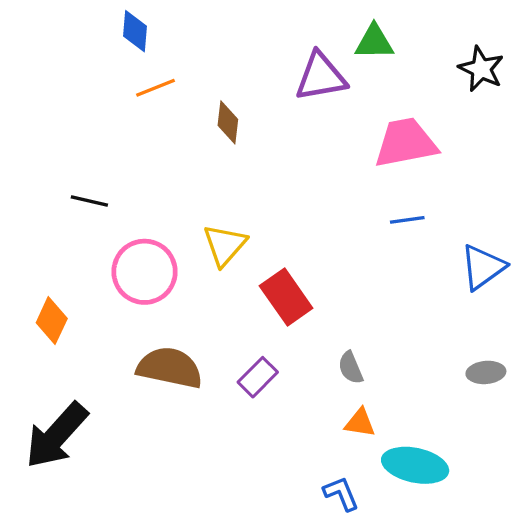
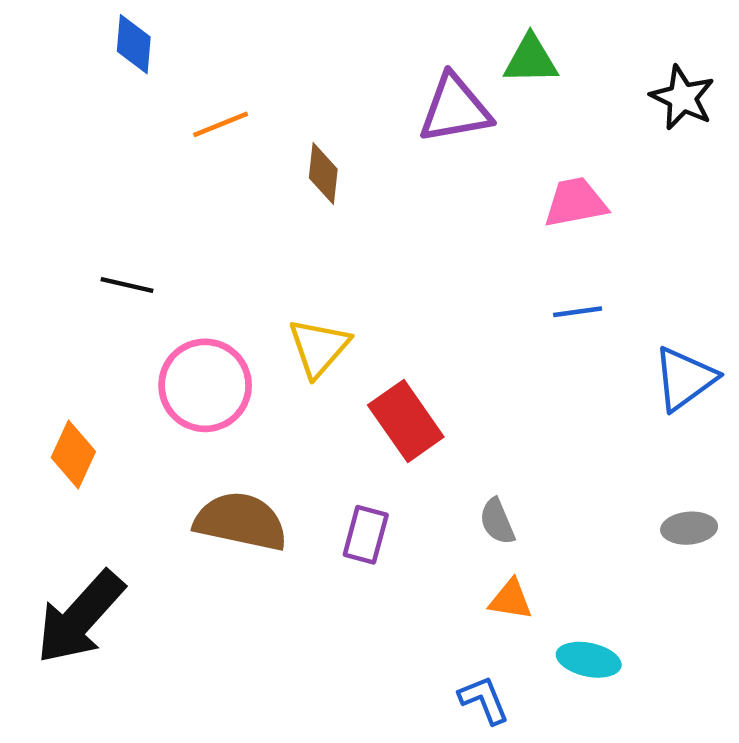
blue diamond: (135, 31) -> (134, 44), moved
pink trapezoid: (406, 143) -> (575, 202), size x0.7
purple rectangle: (258, 377) -> (366, 535), turned -30
cyan ellipse: (415, 465) -> (589, 660), size x0.7

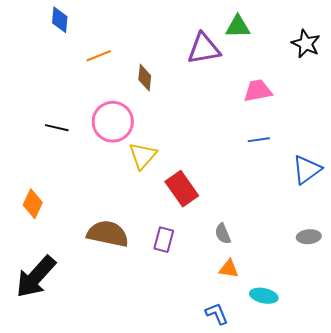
pink circle: (205, 385) -> (113, 122), moved

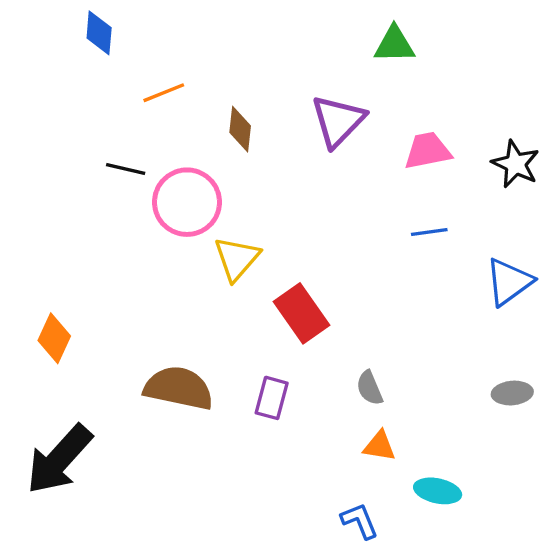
black star: (306, 44) -> (516, 164), moved
purple triangle: (204, 49) -> (338, 121), moved, turned -36
black line: (57, 128) -> (126, 169), moved

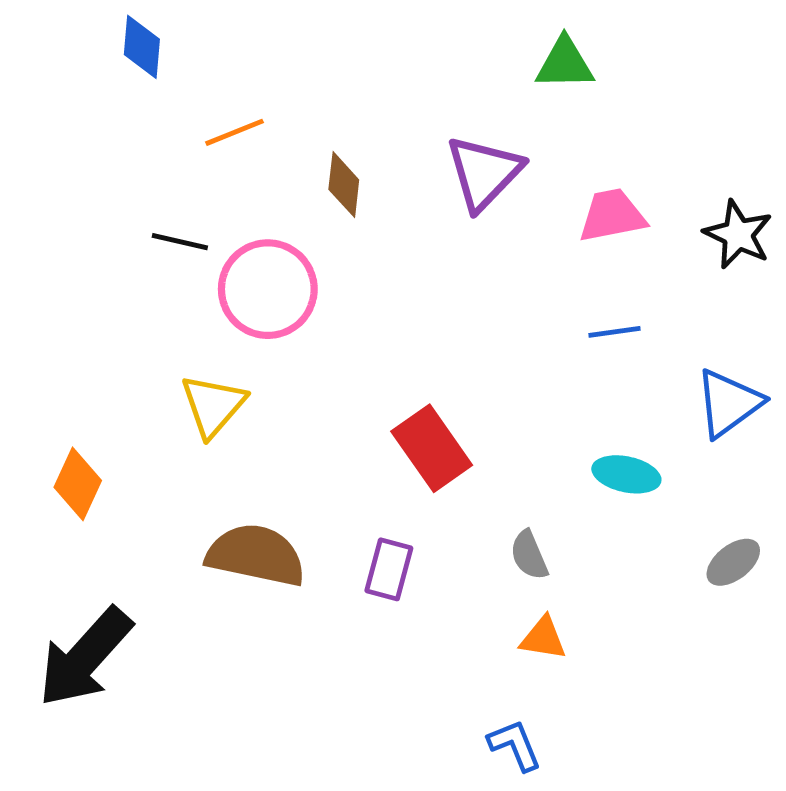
yellow triangle: (237, 259) -> (213, 405), moved
gray ellipse: (512, 393) -> (733, 562), turned -33
cyan ellipse: (438, 491) -> (626, 474), moved

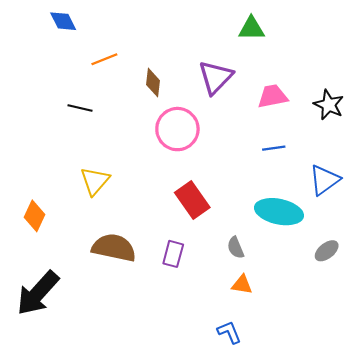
blue diamond: (142, 47) -> (63, 21), turned -32
pink circle: (268, 289) -> (177, 129), moved
cyan ellipse: (626, 474) -> (279, 212), size x1.6

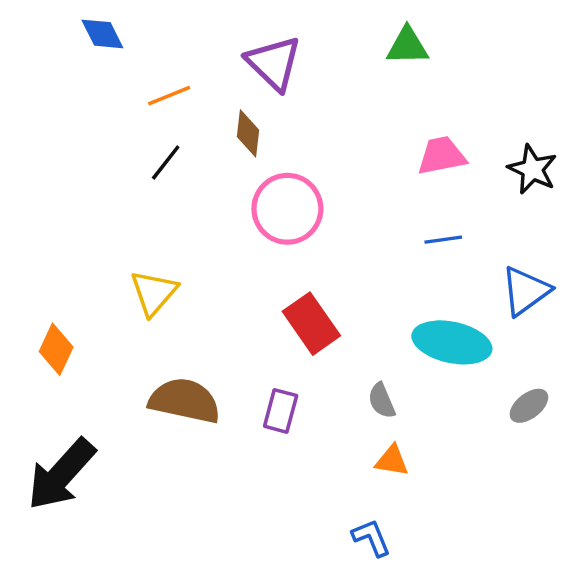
purple triangle: (215, 77) -> (274, 63), moved, turned -30
black line: (80, 108) -> (166, 162), moved, turned -65

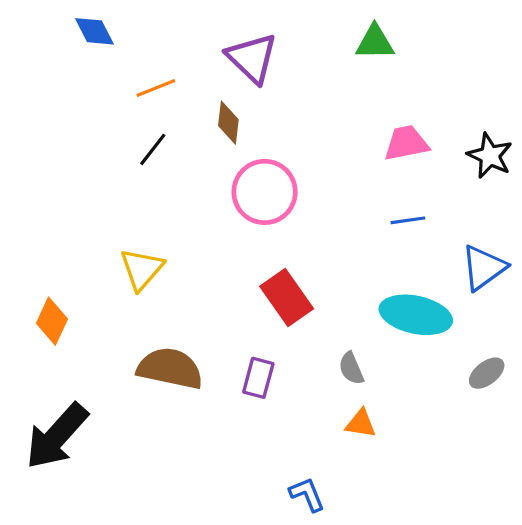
blue L-shape: (371, 538) -> (307, 494), moved

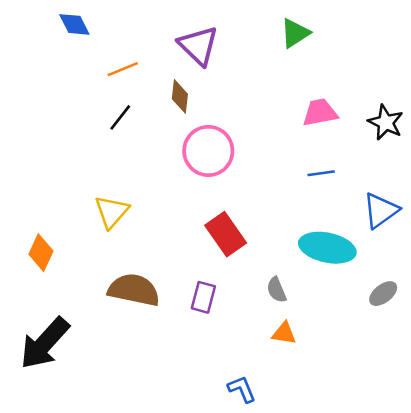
green triangle: (375, 42) -> (295, 33), turned -32

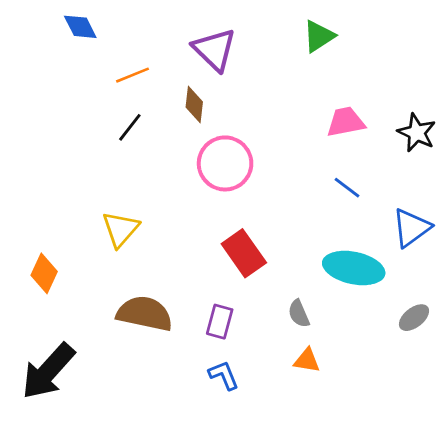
blue line: (321, 173) -> (347, 188), turned 45
blue L-shape: (242, 389) -> (224, 375), moved

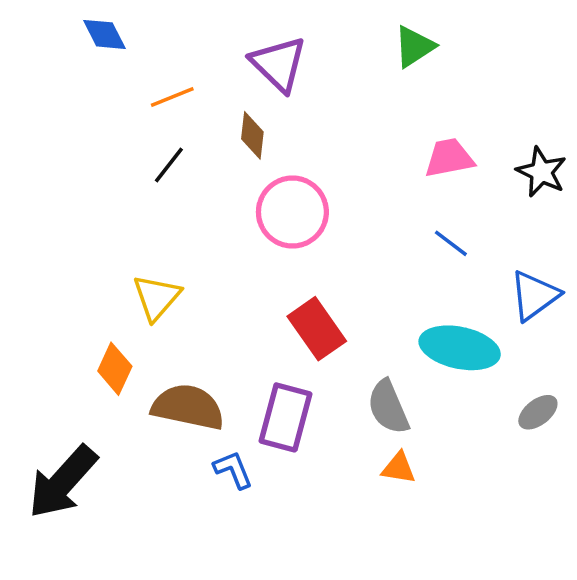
orange diamond: (44, 273) -> (115, 369), moved
gray semicircle: (299, 314) -> (388, 407), size x1.5
purple rectangle: (220, 322) -> (285, 417), size x1.5
blue L-shape: (224, 375) -> (233, 470), moved

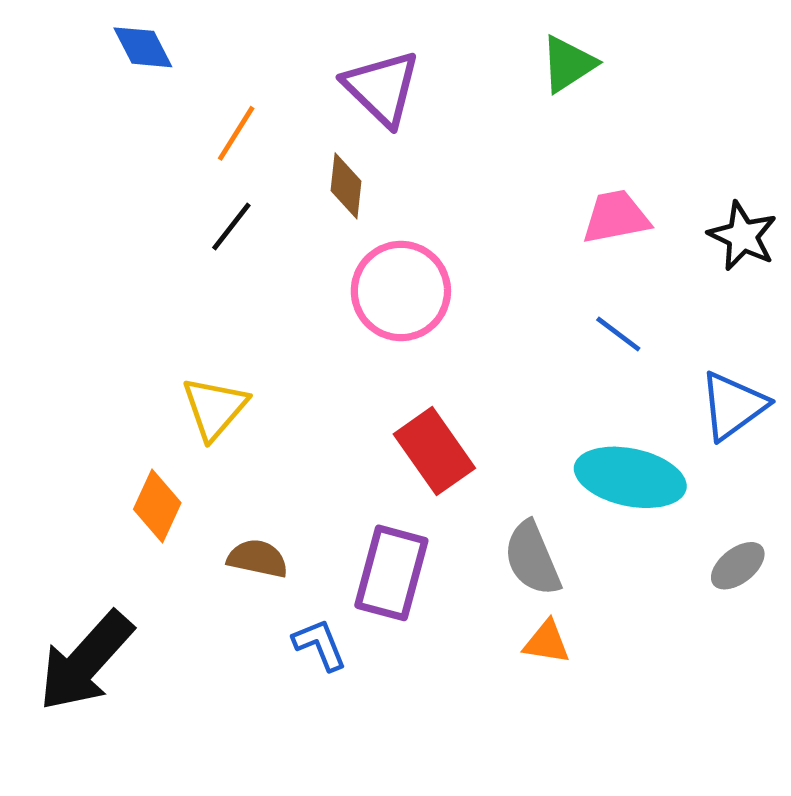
orange line: (172, 97) -> (236, 133), turned -36
brown semicircle: (188, 407) -> (258, 559), size x0.6

